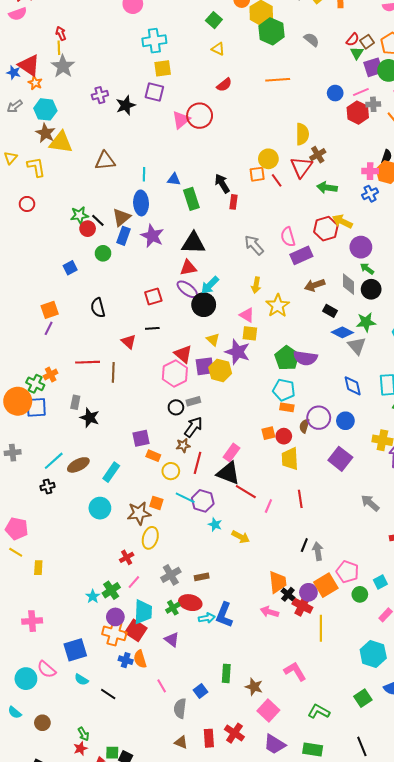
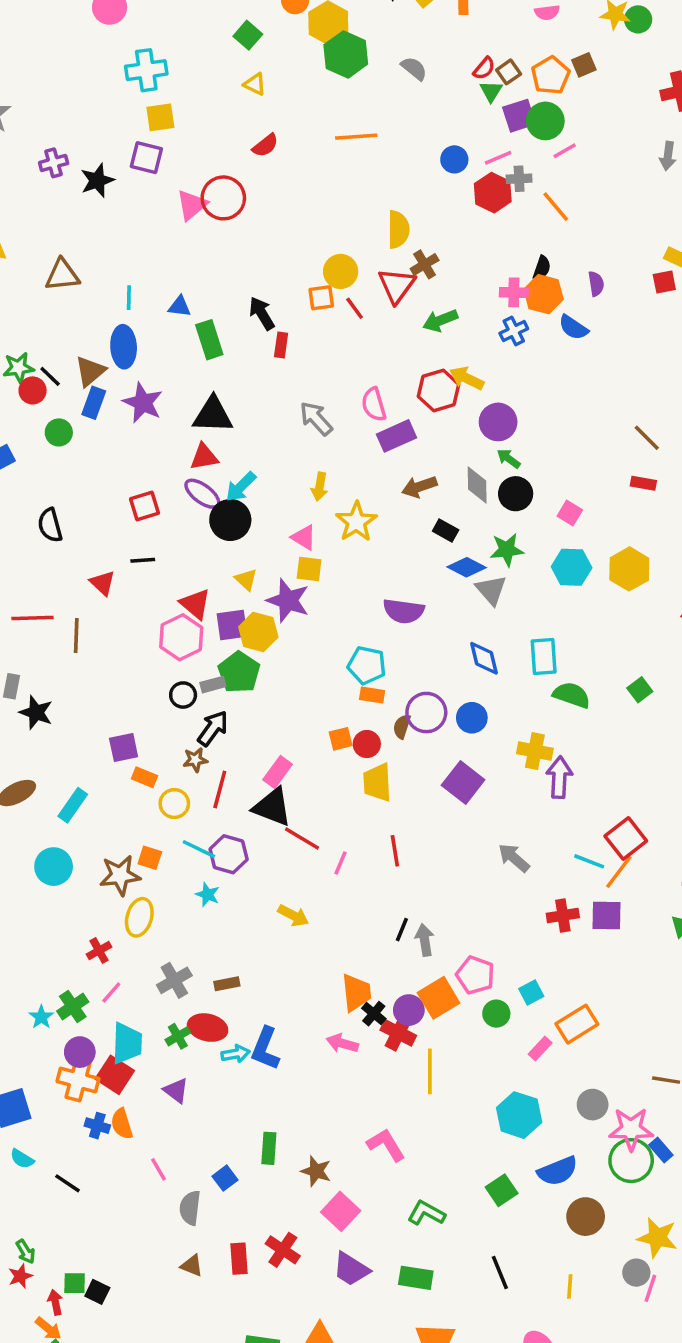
green arrow: (327, 188) -> (440, 320), turned -30
green pentagon: (287, 358) -> (239, 672), moved
cyan star: (215, 525) -> (208, 895), moved

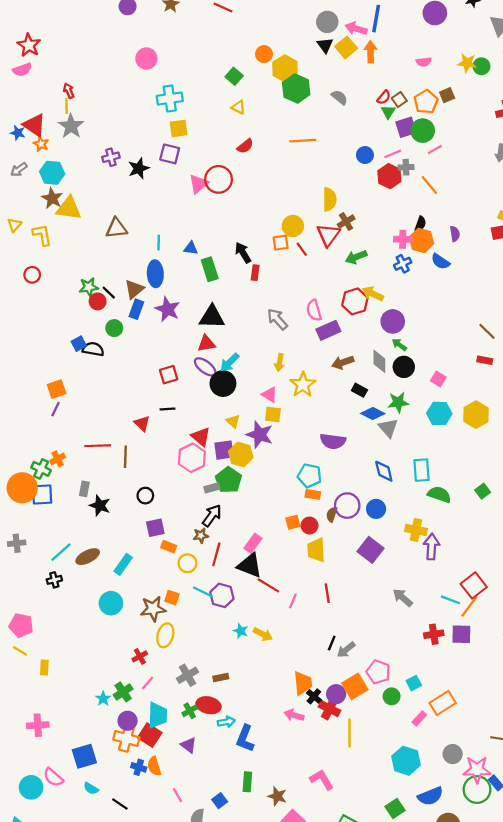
black semicircle: (50, 525) -> (93, 349), moved, turned 115
black circle: (183, 695) -> (145, 496), moved
cyan star: (208, 895) -> (241, 631), moved
gray arrow: (425, 940) -> (346, 650), turned -120
blue L-shape: (265, 1049) -> (245, 739), moved

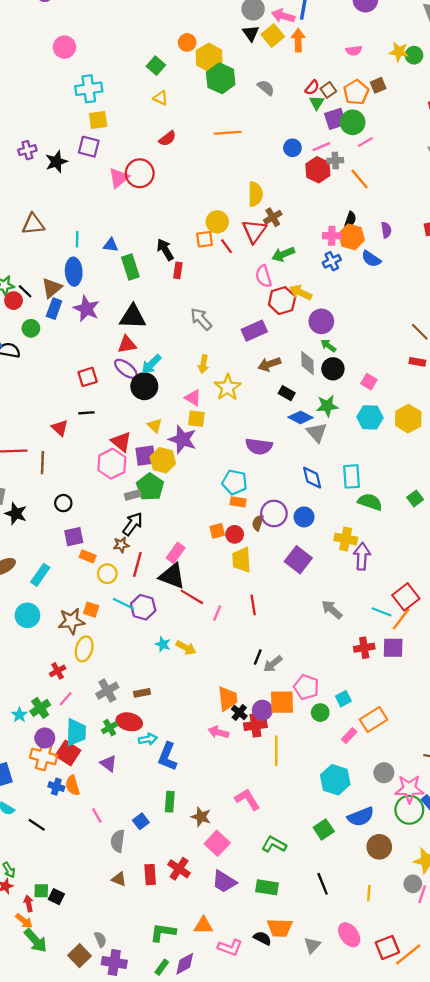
pink semicircle: (314, 310) -> (264, 276), moved
orange square: (355, 686) -> (282, 702), turned 30
red cross: (329, 709) -> (255, 725), turned -35

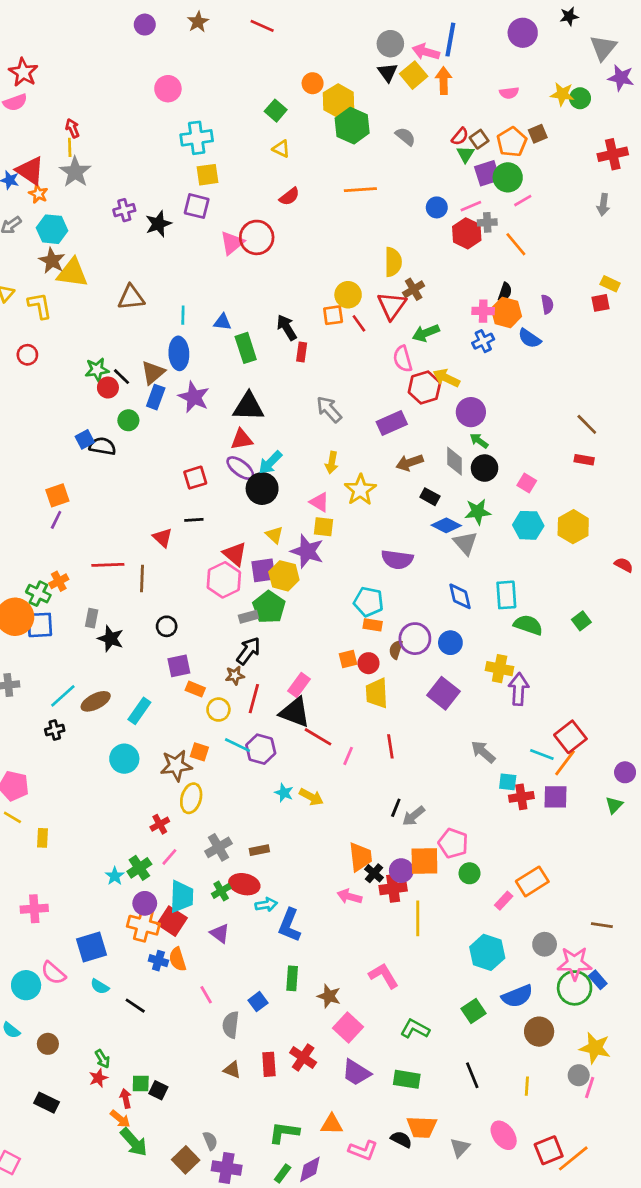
cyan square: (343, 699) -> (508, 782), moved, turned 35

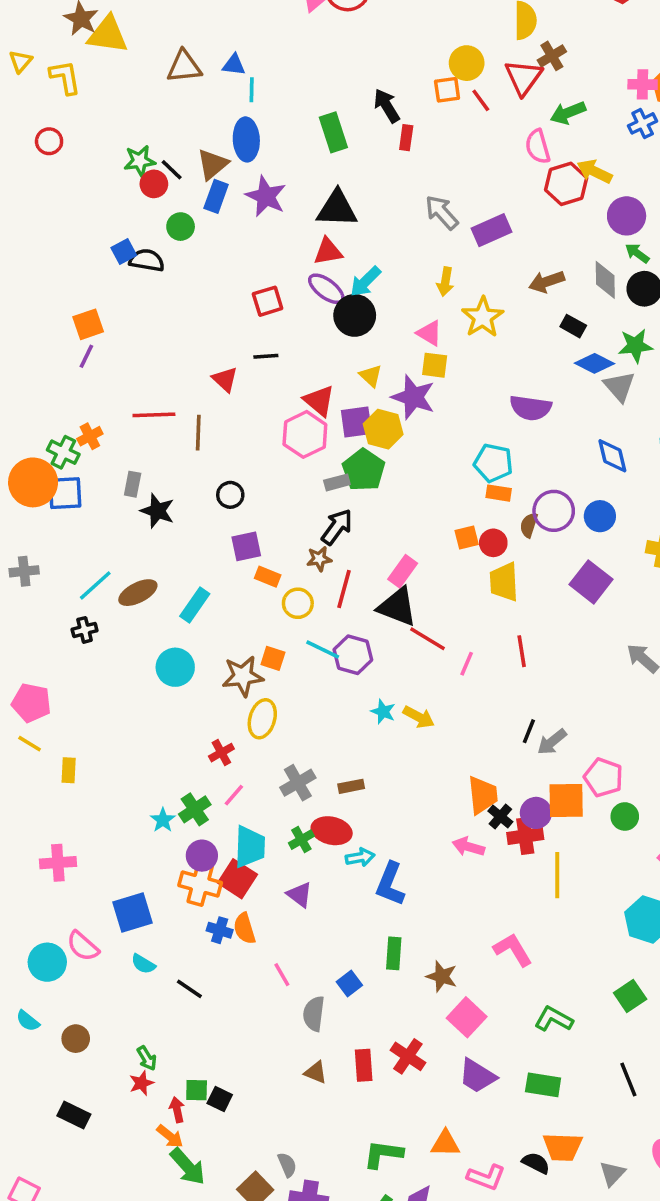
blue triangle: (223, 322) -> (234, 65), moved
purple rectangle: (392, 423) -> (492, 230), moved

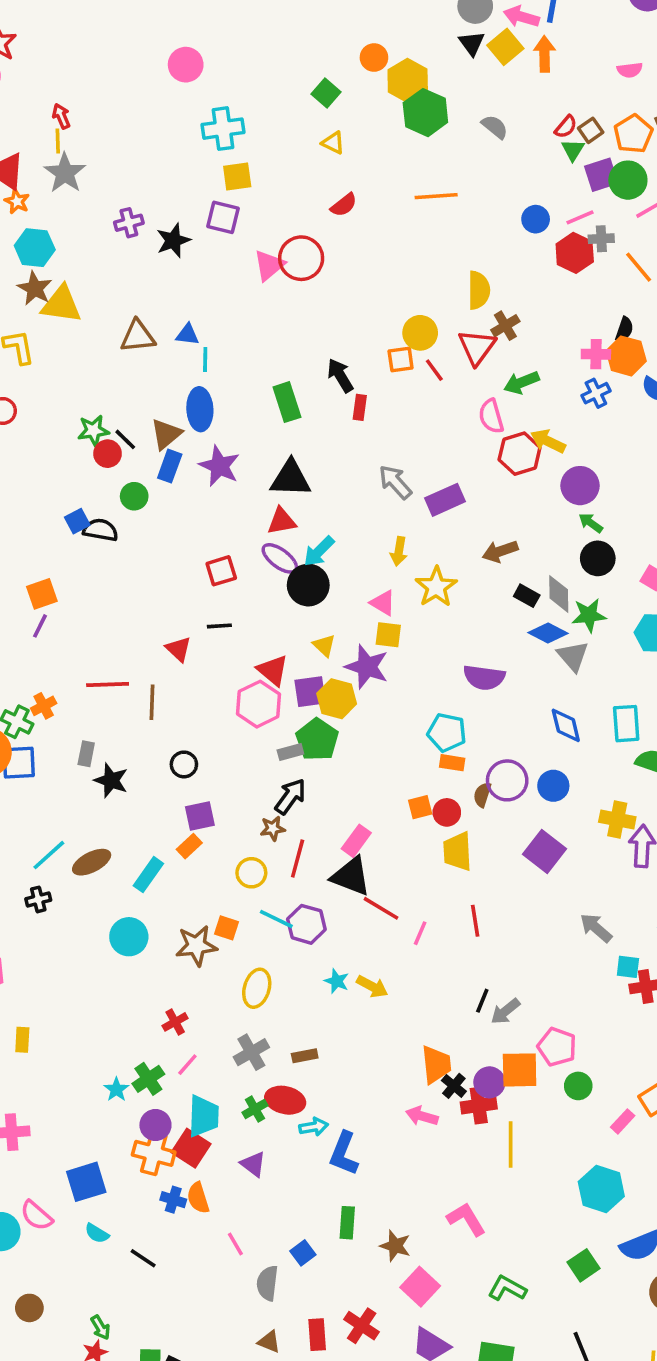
gray diamond: (605, 280) -> (559, 594), moved
orange rectangle: (268, 577) -> (189, 846), moved, turned -65
yellow ellipse: (262, 719) -> (257, 988), moved

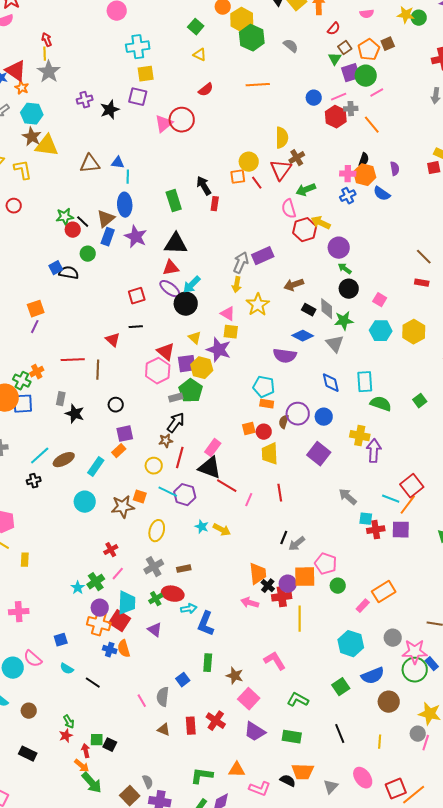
red semicircle: (566, 127) -> (334, 29), moved
gray arrow: (395, 482) -> (241, 263), moved, turned 65
blue diamond: (548, 633) -> (303, 336), moved
blue square: (86, 1182) -> (61, 640), size x0.6
pink line: (235, 1244) -> (142, 701), moved

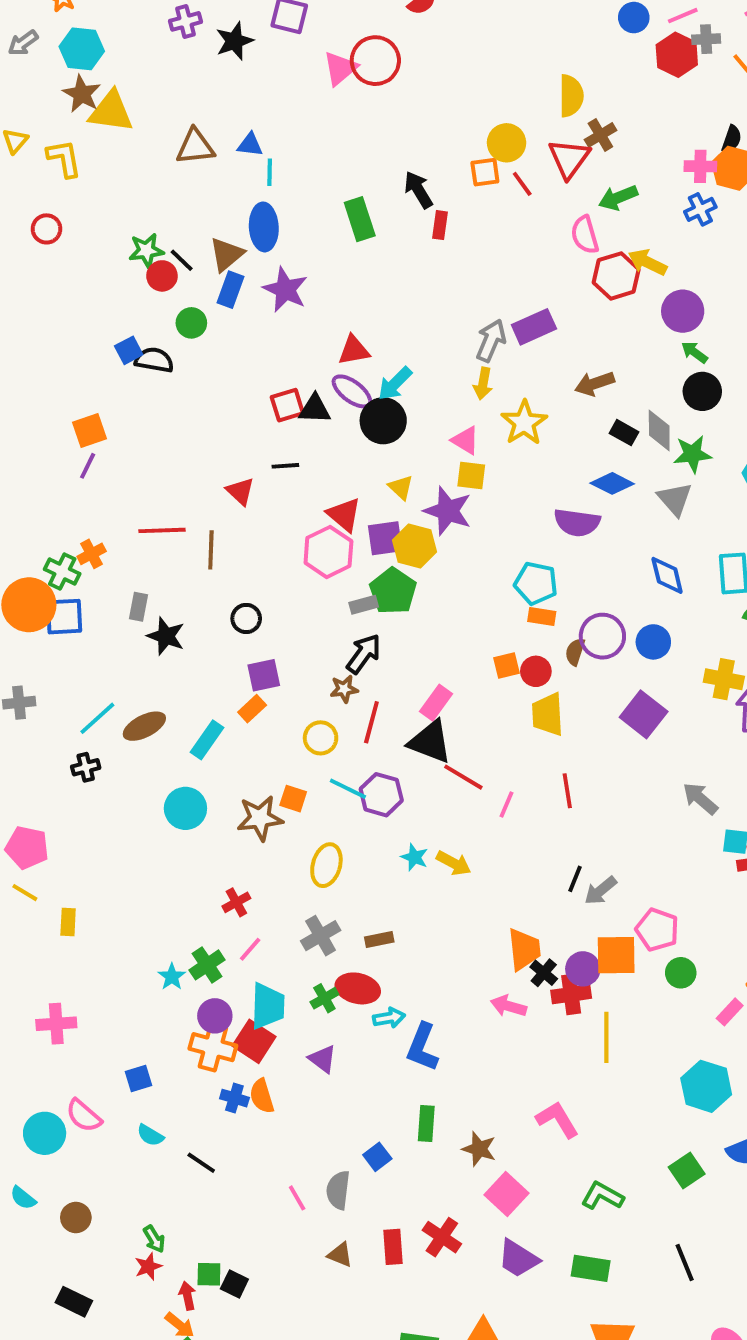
black triangle: (176, 244) -> (315, 409), moved, size x0.7

